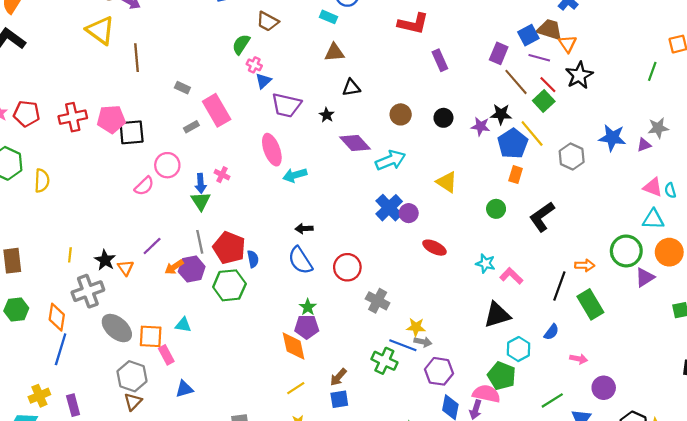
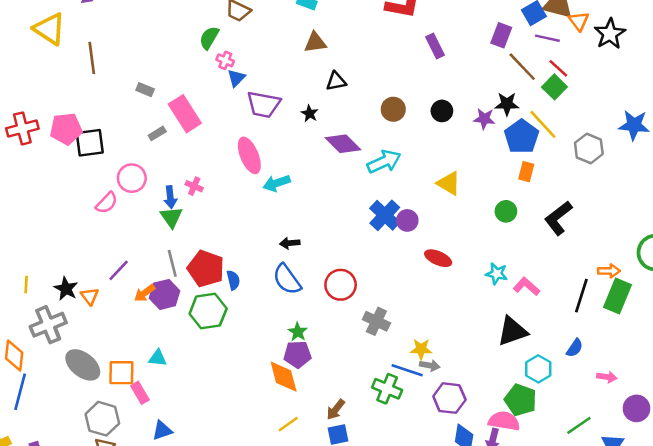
black star: (579, 75) -> (610, 34), moved
green rectangle: (590, 304) -> (618, 296), moved, turned 56

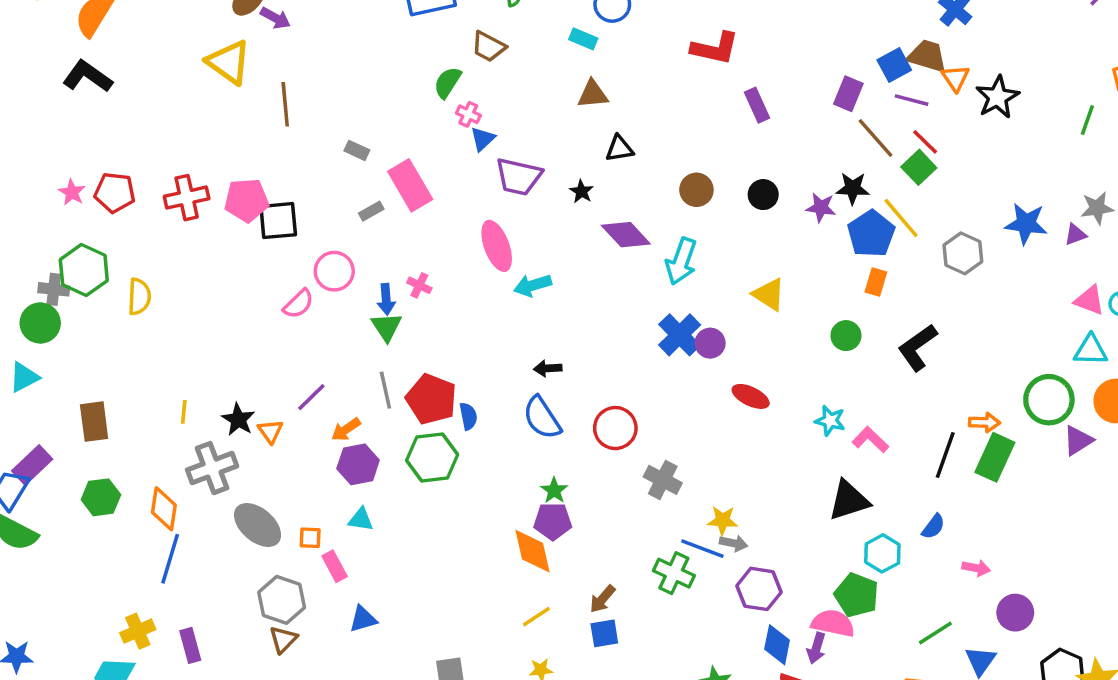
cyan arrow: (384, 162) -> (681, 261), turned 132
purple hexagon: (164, 294) -> (358, 464), moved
orange square: (121, 373) -> (310, 538), size x0.6

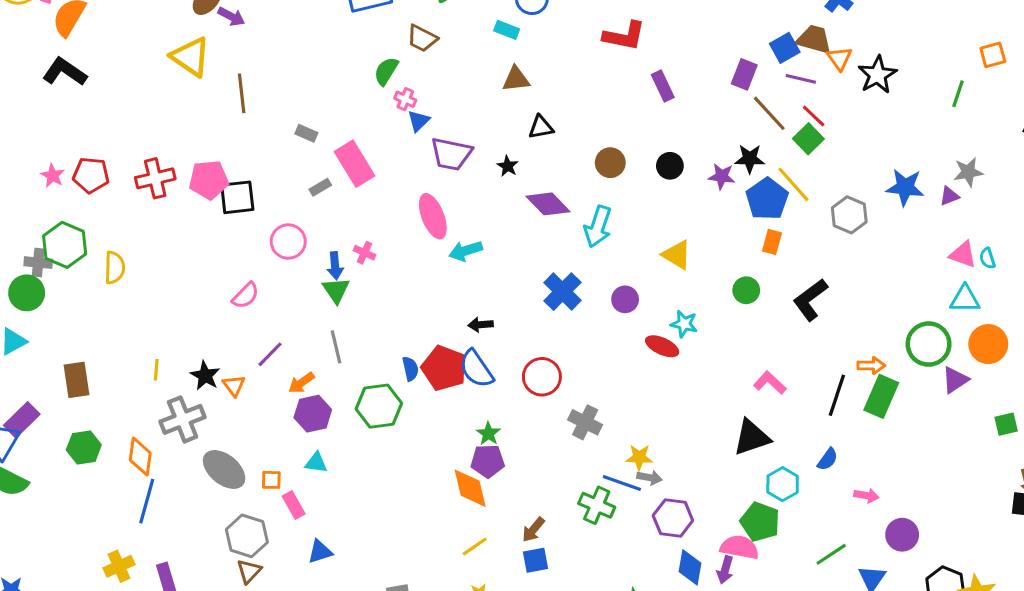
pink semicircle: (298, 304) -> (245, 296), moved
blue cross: (680, 335) -> (563, 292), moved
red pentagon: (431, 399) -> (444, 368), moved
cyan star: (830, 421) -> (684, 324), moved

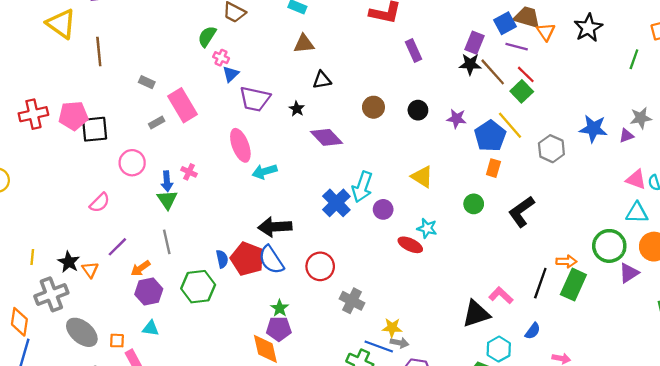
black star: (877, 75) -> (588, 28), moved
black star: (750, 159) -> (470, 64), moved
cyan arrow: (598, 227) -> (362, 187), moved
black arrow: (480, 325) -> (275, 227), size x1.8
pink L-shape: (770, 383) -> (501, 295), moved

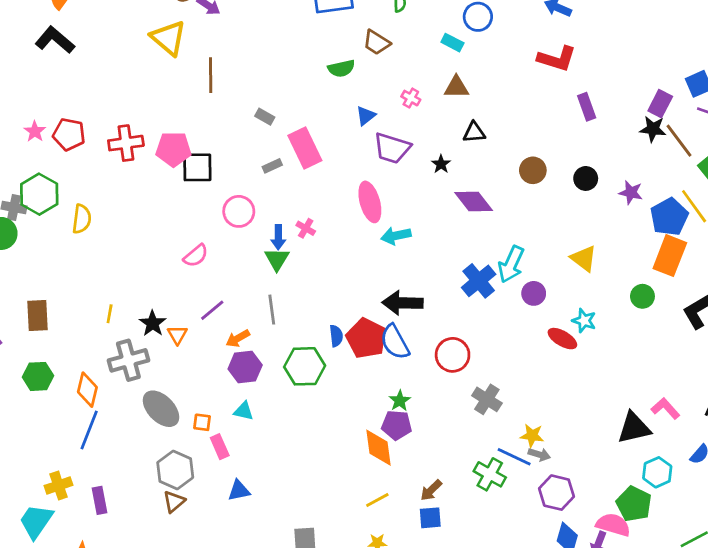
green semicircle: (207, 36) -> (341, 68), turned -140
pink cross: (221, 58) -> (411, 98), moved
orange rectangle: (493, 168) -> (670, 256), size x1.8

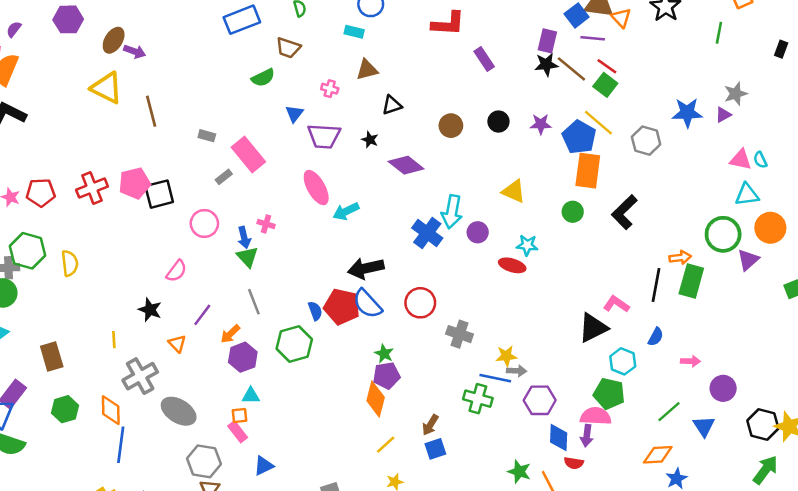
black star: (153, 323) -> (150, 310), moved
orange square: (202, 422) -> (239, 415), moved
orange diamond: (378, 448) -> (376, 399), turned 36

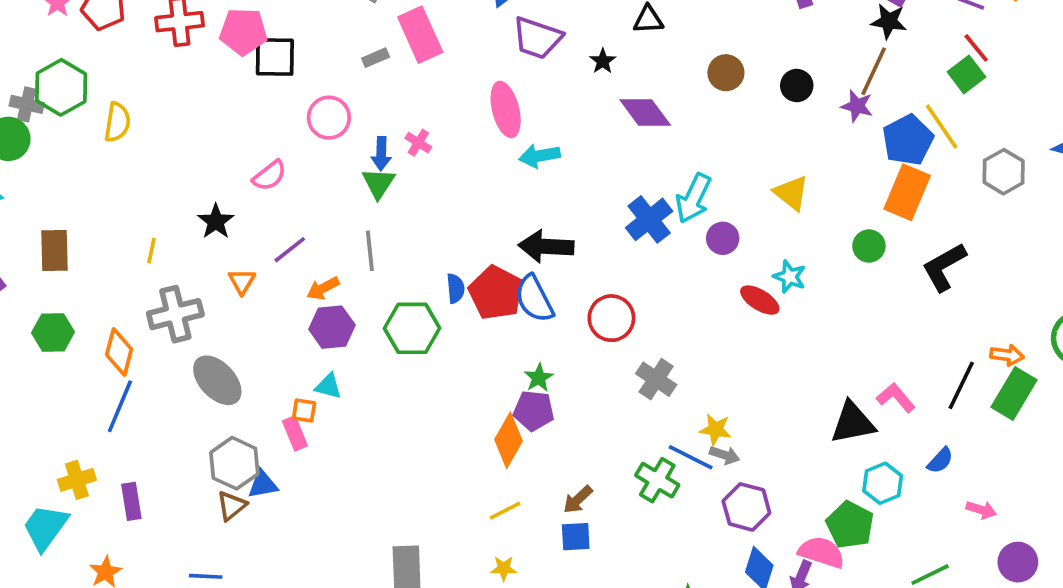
brown line: (571, 69) -> (874, 71), moved, turned 60
blue triangle: (264, 466) -> (263, 484), moved

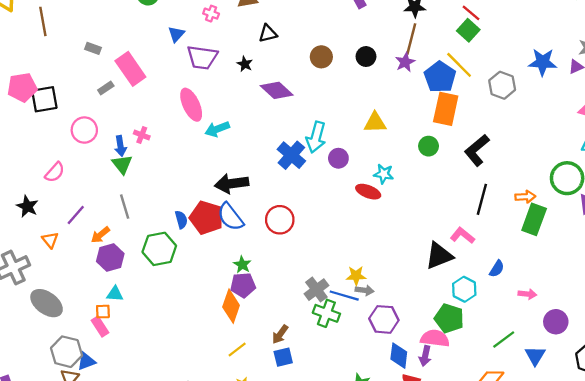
purple star: (857, 106) -> (405, 62), turned -30
yellow triangle: (791, 193) -> (375, 123), turned -30
gray cross: (656, 379) -> (316, 290), moved, turned 30
black line: (961, 385) -> (482, 199), moved

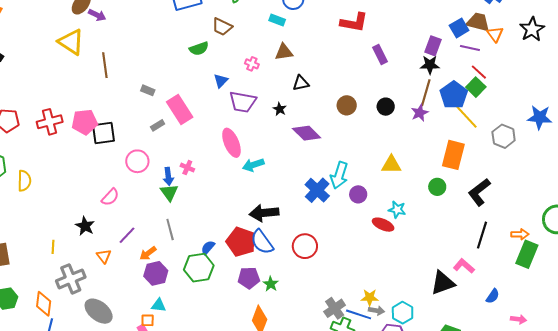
blue pentagon: (440, 77) -> (454, 95), moved
blue semicircle: (181, 220) -> (208, 248), moved, turned -126
purple pentagon: (243, 285) -> (249, 278), moved
cyan hexagon: (464, 289) -> (403, 313), moved

